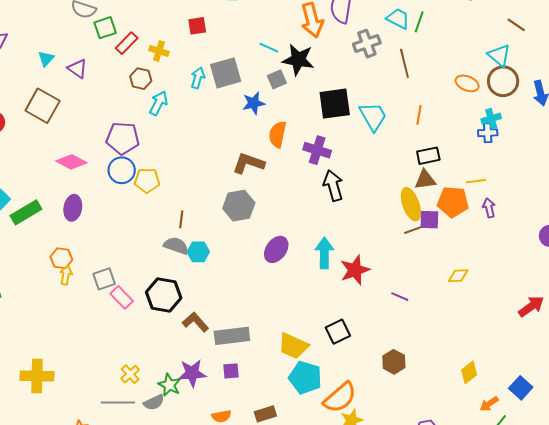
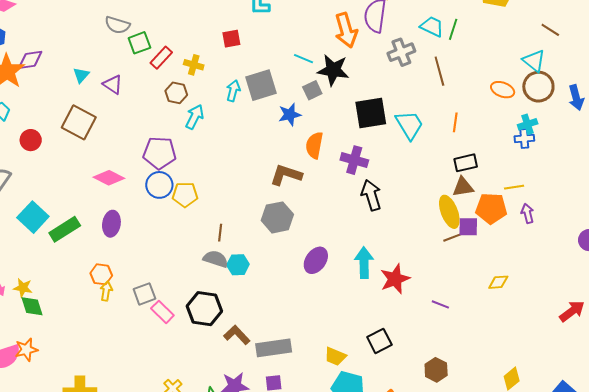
yellow trapezoid: (293, 346) -> (335, 356), size x0.7

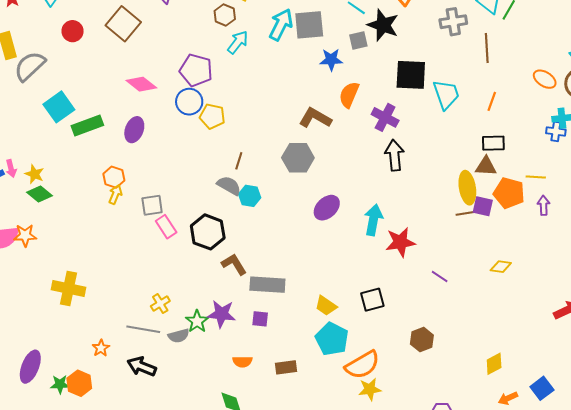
cyan arrow: (233, 91) -> (281, 25), size x1.5
green diamond: (32, 306) -> (39, 194), turned -45

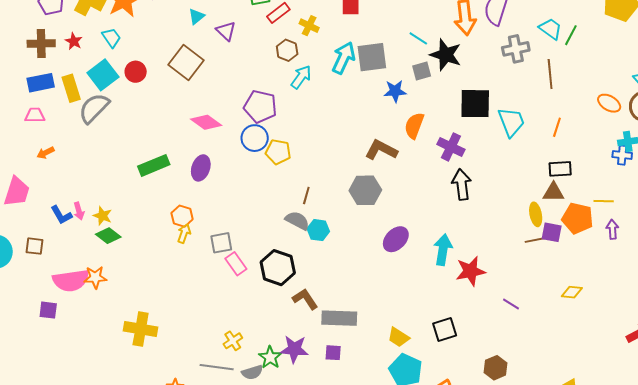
cyan square: (59, 107) -> (103, 75), moved
yellow ellipse: (467, 188) -> (536, 214), size x0.7

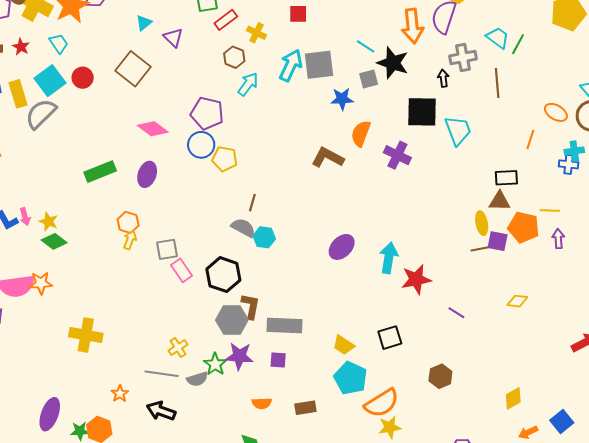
orange line: (557, 127) -> (530, 139), moved
black arrow: (462, 184) -> (443, 78), moved, size x0.6
gray hexagon: (365, 190) -> (232, 320), moved
brown L-shape: (305, 299) -> (251, 306), turned 44

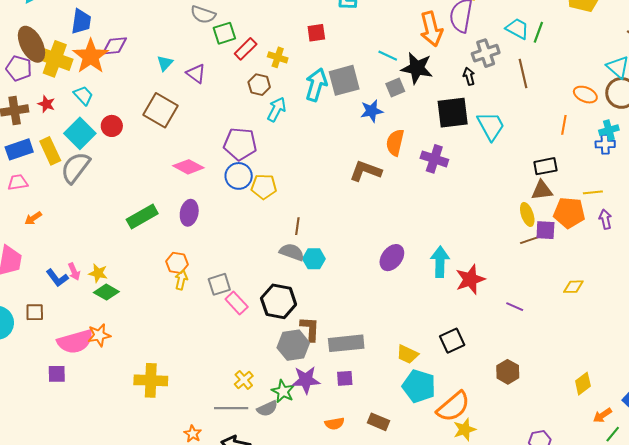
brown rectangle: (305, 408) -> (378, 422), turned 40

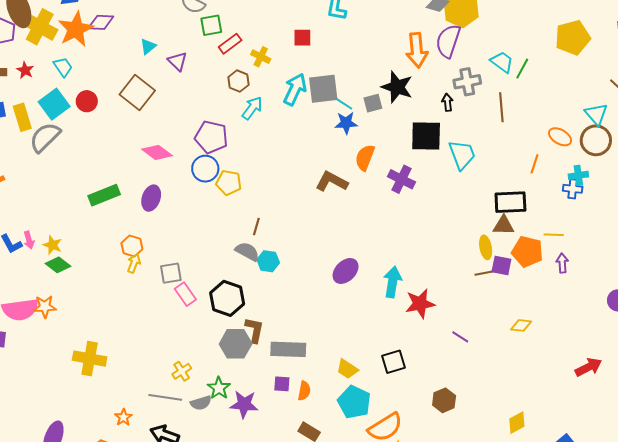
cyan line: (388, 56) -> (344, 103), moved
black rectangle: (545, 166) -> (510, 202), size x1.4
purple star: (306, 380) -> (244, 404), moved
orange semicircle: (334, 424) -> (304, 391), moved, turned -78

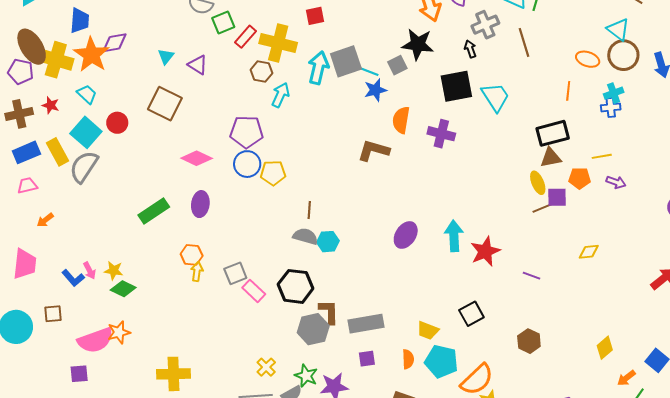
yellow cross: (261, 57) -> (278, 43), size x1.8
orange pentagon: (527, 252) -> (580, 178), size x0.7
purple arrow: (562, 263) -> (616, 182), turned 126
orange semicircle: (304, 391) -> (408, 359), moved

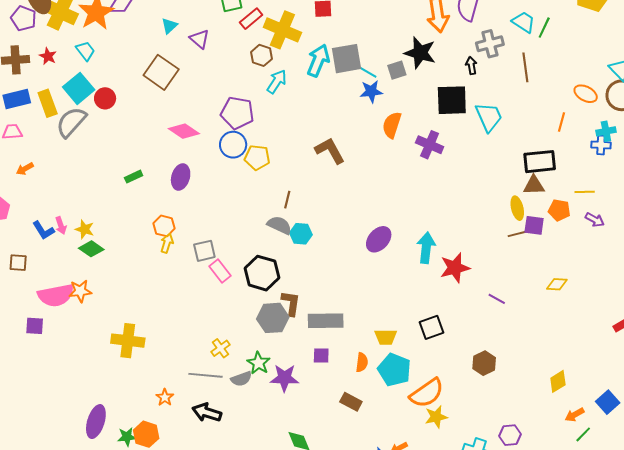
red circle: (117, 123) -> (105, 98), moved
brown L-shape: (373, 150) -> (330, 151), moved, turned 36
green rectangle: (154, 211) -> (134, 177), size x0.6
yellow trapezoid: (428, 330) -> (386, 337), turned -30

